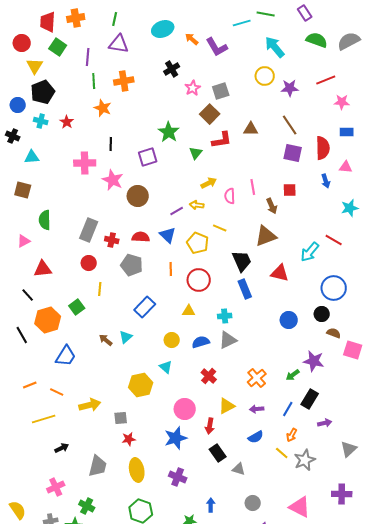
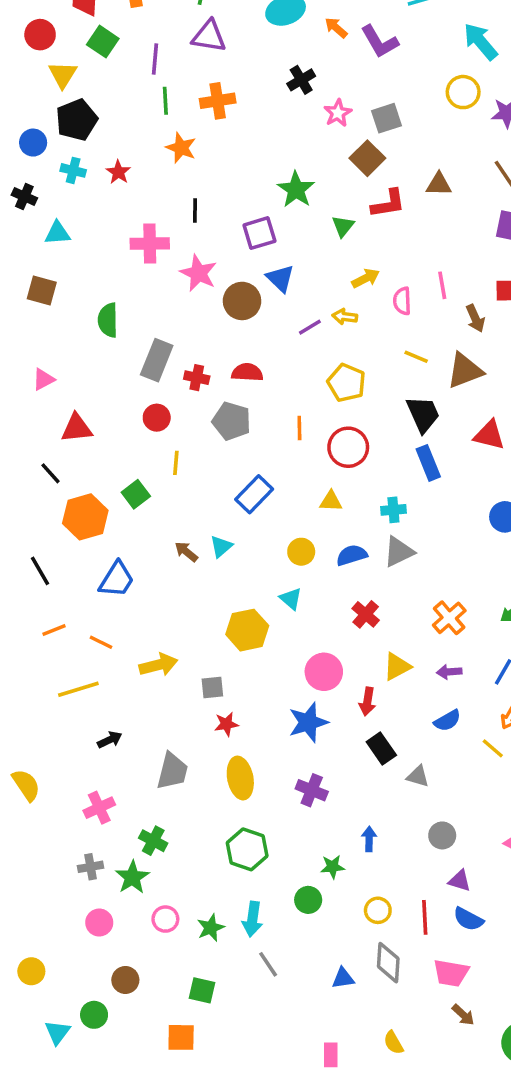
green semicircle: (45, 220) -> (108, 320), moved
yellow line: (220, 228) -> (416, 357), moved
blue triangle: (168, 235) -> (280, 278), moved
black line: (22, 335) -> (40, 571), moved
yellow semicircle: (18, 510) -> (26, 785), moved

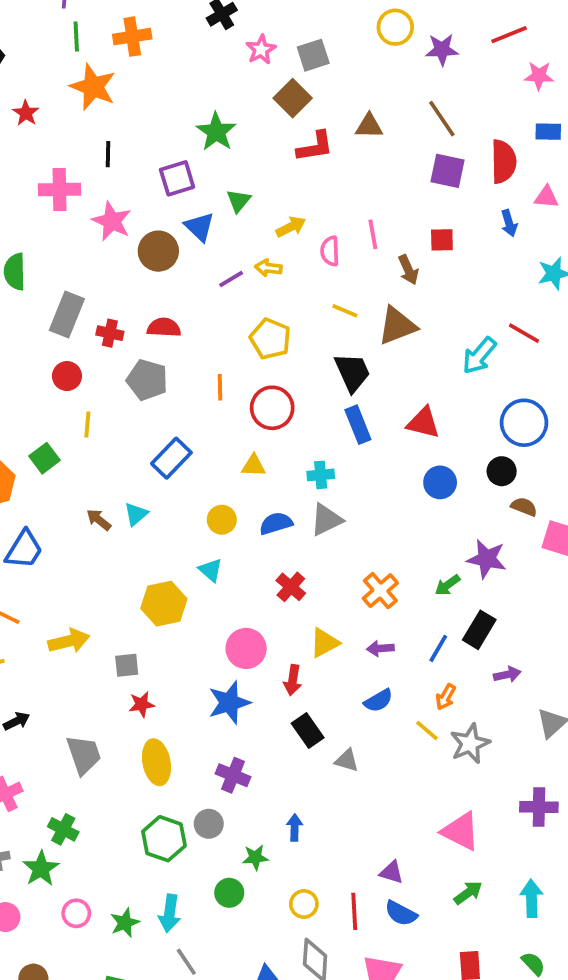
orange star: (181, 148) -> (93, 87), size x1.4
green triangle: (343, 226) -> (239, 201), moved
red triangle: (489, 435) -> (423, 423), moved
gray trapezoid: (172, 771) -> (84, 755), turned -33
gray circle: (442, 835) -> (209, 824), moved

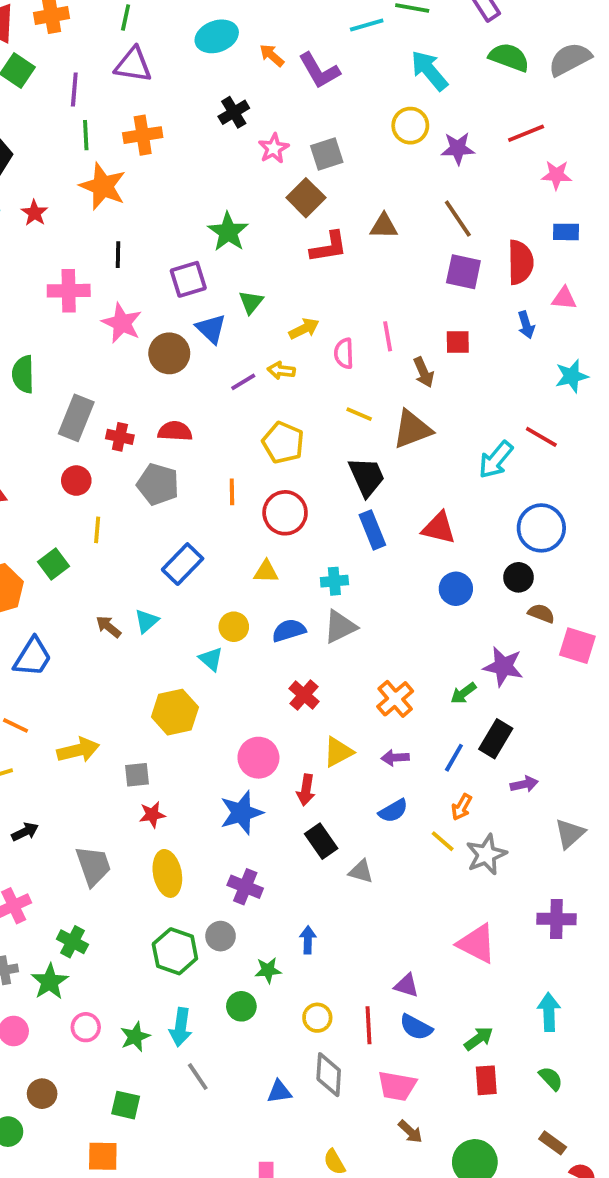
cyan triangle: (211, 570) -> (211, 659), moved
green arrow: (468, 893) -> (479, 1039), moved

